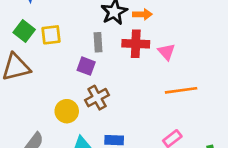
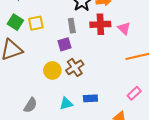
purple square: (86, 66) -> (64, 44), turned -32
yellow circle: (67, 111) -> (52, 70), moved

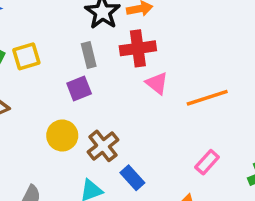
pink triangle: (124, 28) -> (157, 83), moved
brown cross: (75, 67) -> (103, 146), moved
blue rectangle: (90, 98) -> (132, 178), turned 56

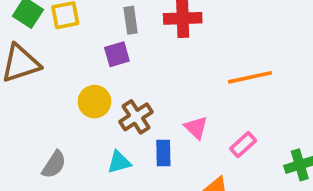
pink triangle: (157, 83) -> (196, 128), moved
blue rectangle: (132, 178) -> (163, 153), turned 35

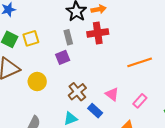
yellow circle: (94, 102) -> (37, 82), moved
blue rectangle: (163, 153) -> (95, 111), turned -40

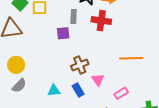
yellow circle: (37, 82) -> (16, 65), moved
brown cross: (77, 92) -> (80, 65), moved

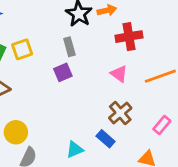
red cross: (101, 21) -> (129, 37), moved
brown cross: (80, 65) -> (120, 113), moved
pink triangle: (98, 80) -> (119, 74), moved

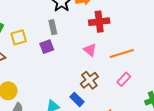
yellow square: (22, 49) -> (19, 37), moved
pink rectangle: (162, 125) -> (124, 79), moved

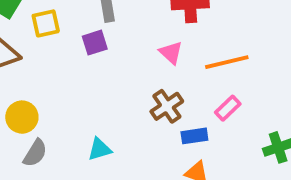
blue rectangle: (77, 99) -> (194, 136), moved, turned -56

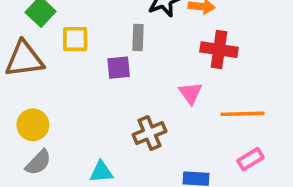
brown cross: (167, 106) -> (149, 133), moved
pink rectangle: (228, 108) -> (250, 159), moved

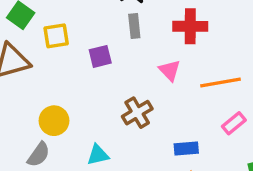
gray rectangle: (138, 37) -> (134, 26), moved
yellow circle: (33, 125) -> (54, 121), moved

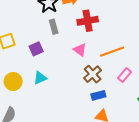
brown cross: (137, 113) -> (93, 74), moved
yellow circle: (54, 121) -> (13, 81), moved
cyan triangle: (98, 155) -> (40, 78), moved

